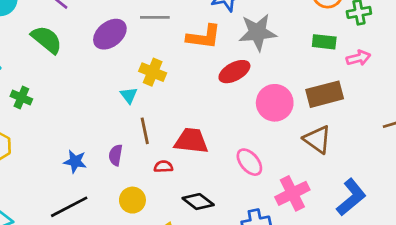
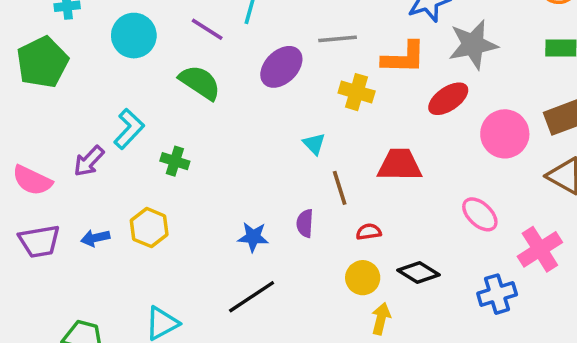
yellow cross: (153, 72) -> (357, 92), moved
red trapezoid: (191, 141) -> (400, 165), moved
yellow circle: (132, 200) -> (363, 278), moved

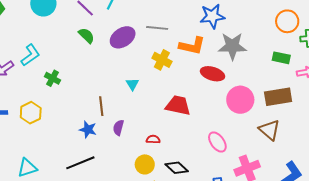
green semicircle: (200, 82) -> (86, 36), moved, size x0.7
red ellipse: (448, 99) -> (213, 74), turned 40
brown line: (340, 188) -> (101, 106), moved

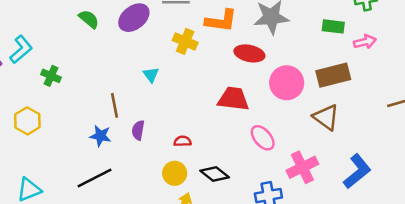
red trapezoid: (178, 105) -> (233, 99), moved

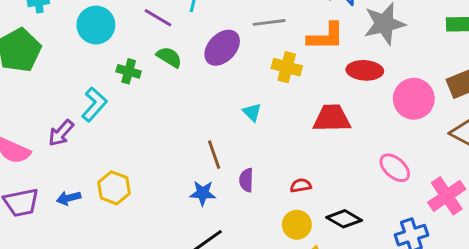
green cross: (51, 76) -> (129, 71), moved
red trapezoid: (233, 99) -> (332, 118), moved

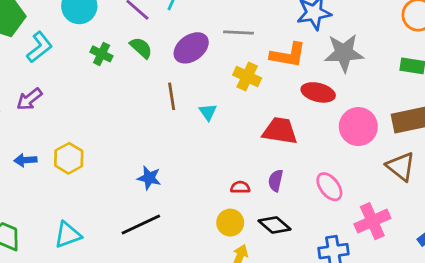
cyan L-shape: (94, 104) -> (39, 47), moved
brown line: (214, 155) -> (172, 96), moved
purple semicircle: (246, 180) -> (276, 181), moved

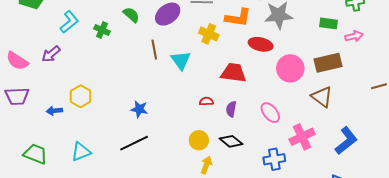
cyan L-shape: (39, 47) -> (69, 22), moved
green cross: (102, 54) -> (102, 30), moved
cyan triangle: (208, 112) -> (181, 60), size x1.5
blue arrow: (25, 160) -> (54, 111), moved
red semicircle: (240, 187) -> (206, 101), moved

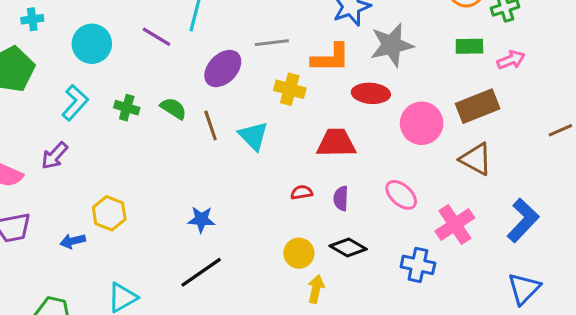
green semicircle: (131, 15) -> (173, 108), moved
blue cross: (274, 159) -> (418, 265), turned 30

